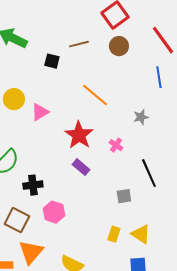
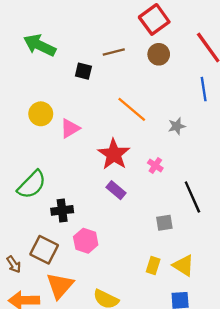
gray star: (141, 117) -> (177, 126), moved

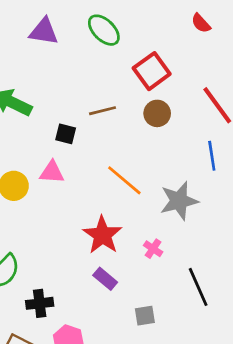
gray star: (177, 126) -> (179, 201), size x1.8
pink triangle: (70, 128) -> (52, 172), moved, turned 35
gray square: (164, 223) -> (145, 316), moved

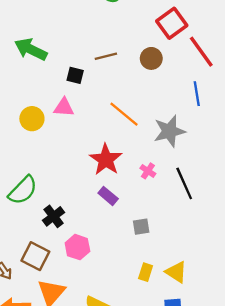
red square: (152, 71) -> (172, 23), moved
black line: (198, 287) -> (184, 183), moved
black cross: (40, 303) -> (54, 216), turned -30

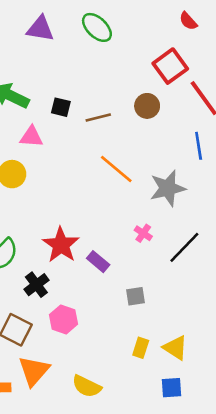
brown line: (106, 56) -> (98, 117), moved
black square: (75, 75) -> (61, 107), moved
pink triangle: (64, 107) -> (31, 137), moved
red star: (106, 160) -> (61, 245), moved
black line: (184, 183) -> (184, 247), turned 68

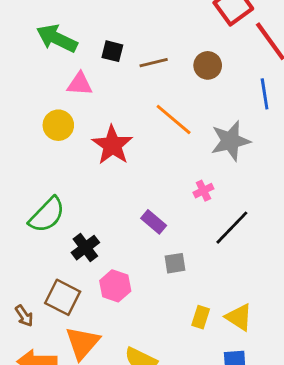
brown circle: (147, 106) -> (208, 65), moved
pink cross: (143, 233) -> (203, 191), turned 30
red star: (61, 245) -> (112, 145), moved
black line: (184, 247) -> (232, 228), moved
gray square: (136, 296) -> (175, 263), moved

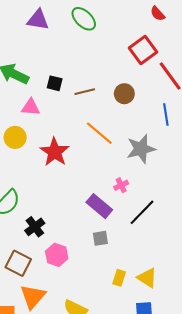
purple rectangle: (154, 222) -> (99, 206), moved, size x1.4

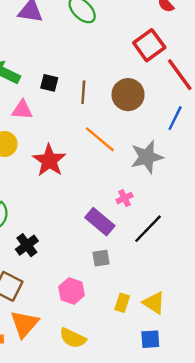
brown line: (85, 92) -> (83, 92), turned -72
brown circle: (124, 94) -> (128, 95), size x1.4
blue line: (166, 115) -> (175, 118), turned 35
pink hexagon: (57, 255) -> (72, 291), moved

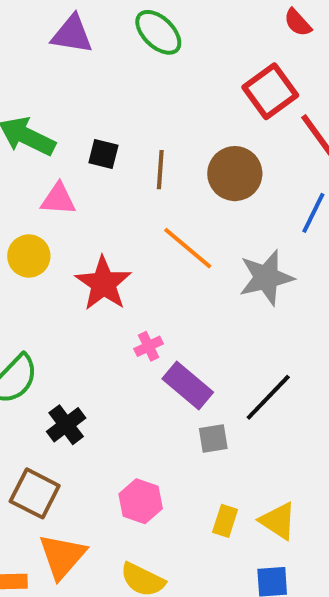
pink cross: (125, 198) -> (149, 346), moved
gray square: (101, 258) -> (213, 438), moved

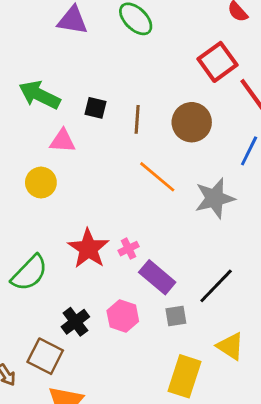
red star: (103, 283) -> (88, 249), moved
black cross: (66, 425) -> (75, 322), moved
pink hexagon: (141, 501) -> (123, 316), moved
yellow rectangle: (225, 521) -> (184, 376), size x1.8
yellow triangle: (278, 521) -> (230, 346), moved

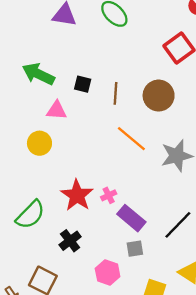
pink hexagon: (123, 316) -> (108, 273), moved
gray square: (176, 316) -> (135, 249), moved
black cross: (75, 322) -> (70, 241), moved

